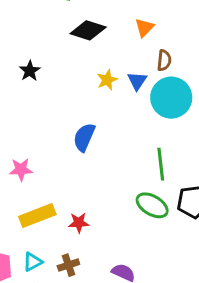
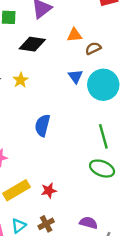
orange triangle: (144, 27) -> (74, 35), turned 49
brown semicircle: (164, 60) -> (93, 48), moved, turned -112
yellow star: (107, 80) -> (21, 80), moved

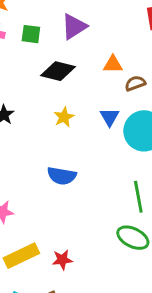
yellow star: (21, 80) -> (64, 117), moved
blue semicircle: (42, 125) -> (62, 176), turned -100

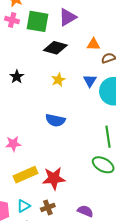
green square: (31, 34) -> (37, 21), size x1.6
red star: (62, 260) -> (54, 178), size x1.6

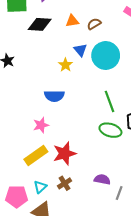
orange triangle: (93, 44) -> (72, 21), moved
yellow star: (58, 80) -> (65, 65), moved
pink star: (13, 144) -> (41, 125), moved

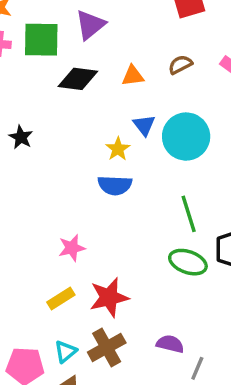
brown semicircle: (94, 24) -> (180, 65), moved
blue semicircle: (54, 96) -> (115, 185), moved
yellow rectangle: (36, 155) -> (61, 298), size x0.7
brown cross: (65, 183) -> (107, 348), size x1.5

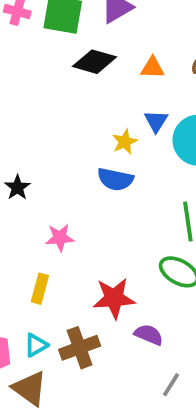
black star: (21, 137) -> (17, 187), moved
red star: (109, 297) -> (114, 298), moved
yellow rectangle: (61, 298) -> (40, 289), turned -52
purple semicircle: (170, 344) -> (149, 335), moved

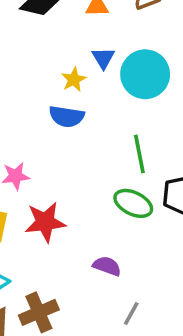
red star: (114, 298) -> (45, 222), moved
brown cross: (80, 348) -> (39, 312), moved

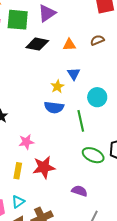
cyan circle: (145, 74) -> (97, 97), moved, size x0.7
green line: (139, 154) -> (81, 121), moved

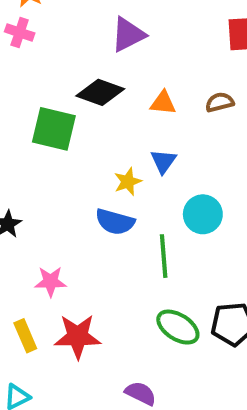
green square: (18, 20) -> (54, 129), moved
yellow rectangle: (18, 171) -> (25, 336), turned -42

